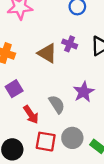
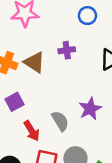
purple cross: (70, 44) -> (67, 50), moved, turned -32
brown triangle: (47, 53) -> (34, 62), moved

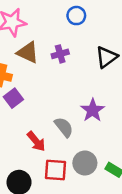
brown triangle: (34, 62) -> (28, 52), moved
purple square: (15, 102) -> (13, 98), moved

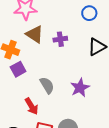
blue circle: (76, 16) -> (89, 13), moved
gray semicircle: (64, 127) -> (47, 85), moved

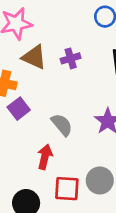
red arrow: (31, 106) -> (45, 157), turned -126

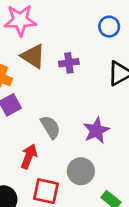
gray circle: (100, 180) -> (81, 171), moved

